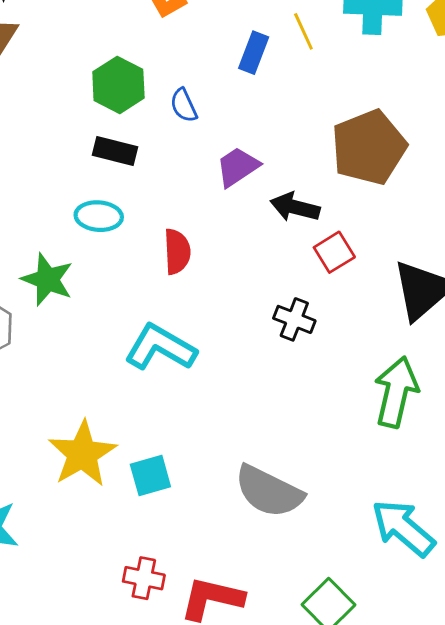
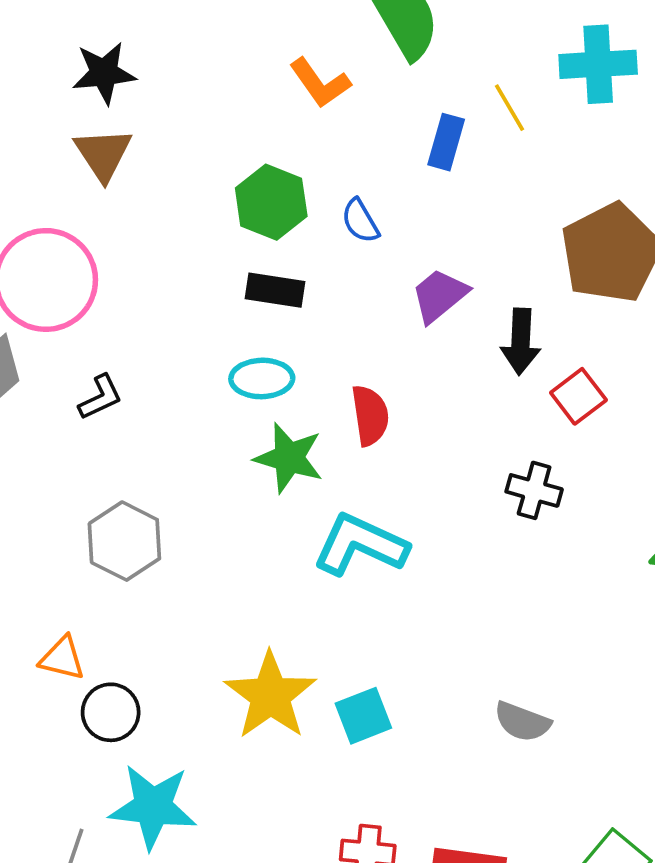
black arrow: (295, 207) -> (521, 342), turned -96
green star: (47, 279) -> (289, 458), moved
gray semicircle: (269, 491) -> (522, 722), size x0.6

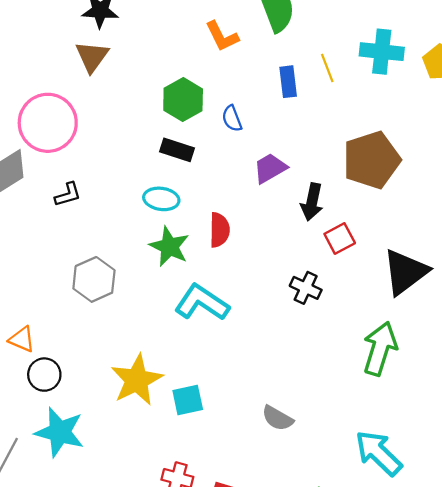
blue rectangle: (446, 142) -> (288, 82), turned -32
gray hexagon: (124, 541) -> (94, 279), moved

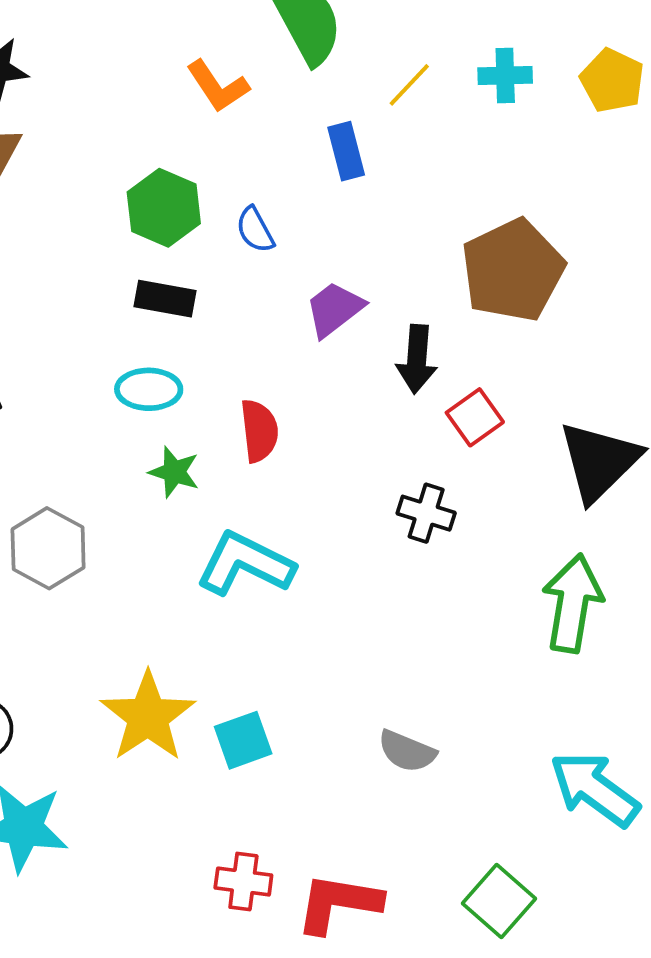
cyan cross: (382, 52) -> (505, 76), size x0.7
yellow line: (327, 68) -> (409, 85), moved, turned 72
green star: (169, 247) -> (174, 472), size x0.7

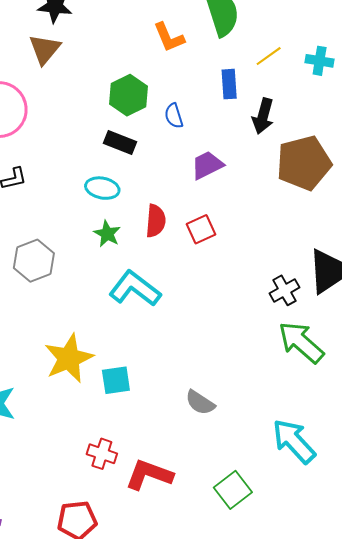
black arrow: (417, 359) -> (263, 116), moved
red square: (475, 417) -> (201, 229), moved
black cross: (426, 513) -> (285, 290), moved, turned 32
green arrow: (572, 603) -> (301, 342), turned -69

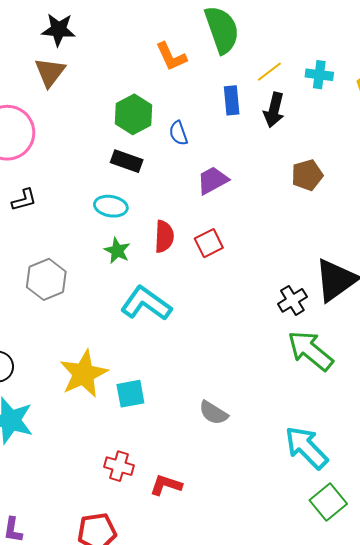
black arrow: (263, 116) -> (274, 110), moved
brown pentagon: (304, 163) -> (307, 175), size x0.6
red L-shape: (149, 475) -> (166, 485), size x0.7
green square: (233, 490) -> (328, 502), moved

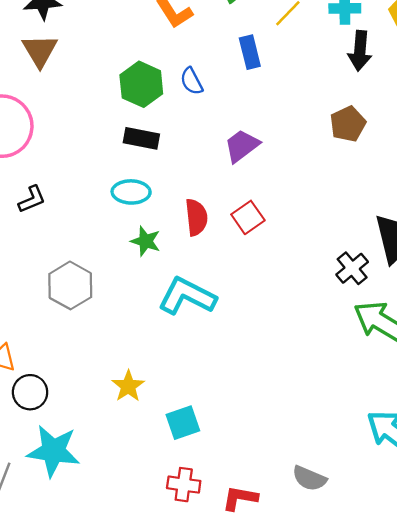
black arrow: (274, 110) -> (360, 51), moved
blue semicircle: (178, 133) -> (192, 81), moved
yellow star: (84, 374) -> (128, 386), size x0.6
cyan square: (130, 394) -> (183, 423), moved
gray semicircle: (213, 413) -> (309, 478), moved

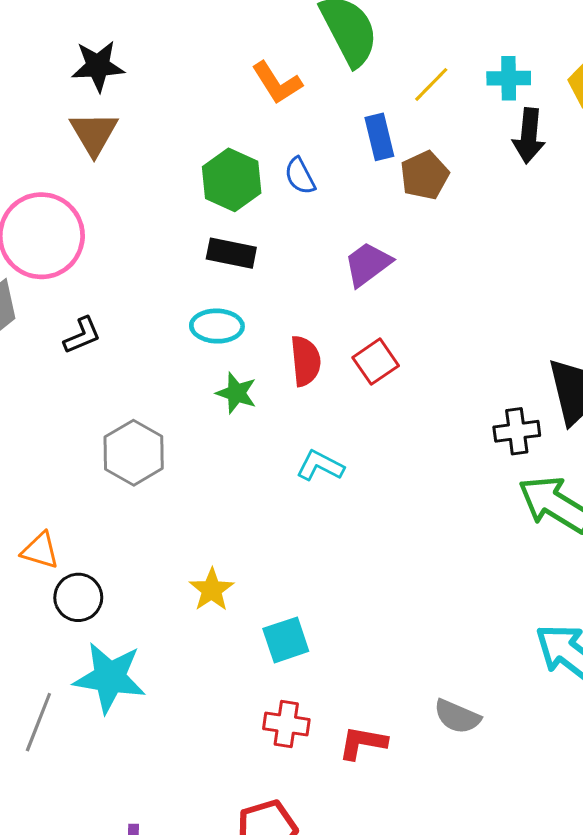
brown pentagon: (348, 124) -> (425, 175), moved
black cross: (352, 268) -> (517, 431), turned 32
cyan L-shape: (187, 296) -> (320, 466), moved, size x0.6

